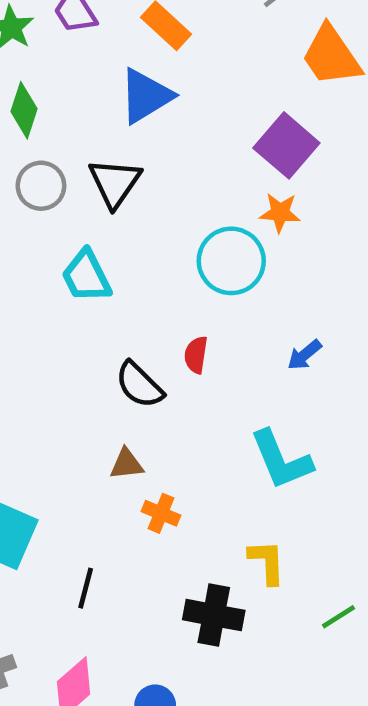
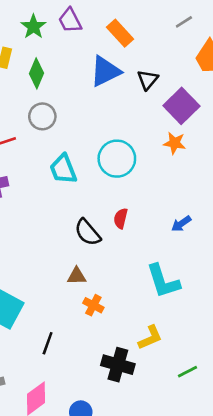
black triangle: (115, 183) -> (148, 80), moved, size x0.7
cyan circle: (231, 261) -> (117, 159), moved
yellow L-shape: (267, 562) -> (150, 338), turned 64

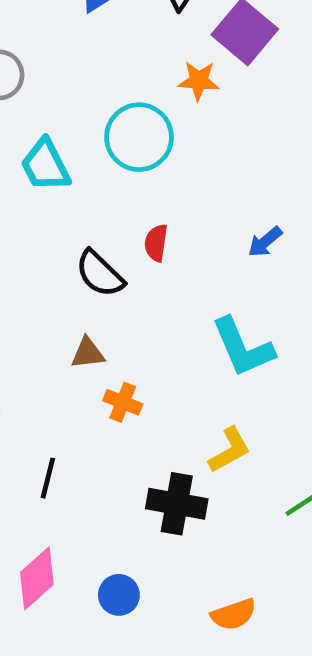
orange star: (175, 143) -> (199, 81), moved

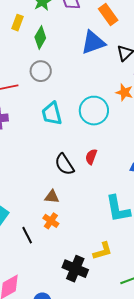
orange cross: (123, 402) -> (51, 221), moved
black line: (48, 478) -> (27, 235), moved, turned -54

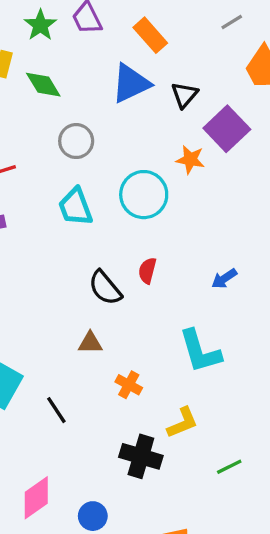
green diamond: (40, 38) -> (43, 85), turned -55
gray circle: (41, 71) -> (76, 141), moved
orange cross: (51, 221) -> (129, 385), moved

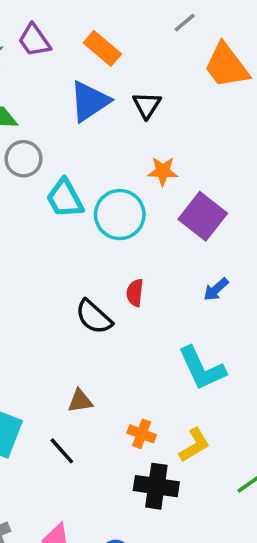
purple square: (227, 129) -> (203, 216), moved
gray circle: (76, 141) -> (23, 159), moved
cyan trapezoid: (75, 207) -> (65, 198), moved
brown triangle: (90, 343) -> (80, 401), moved
orange cross: (129, 385) -> (142, 434), moved

